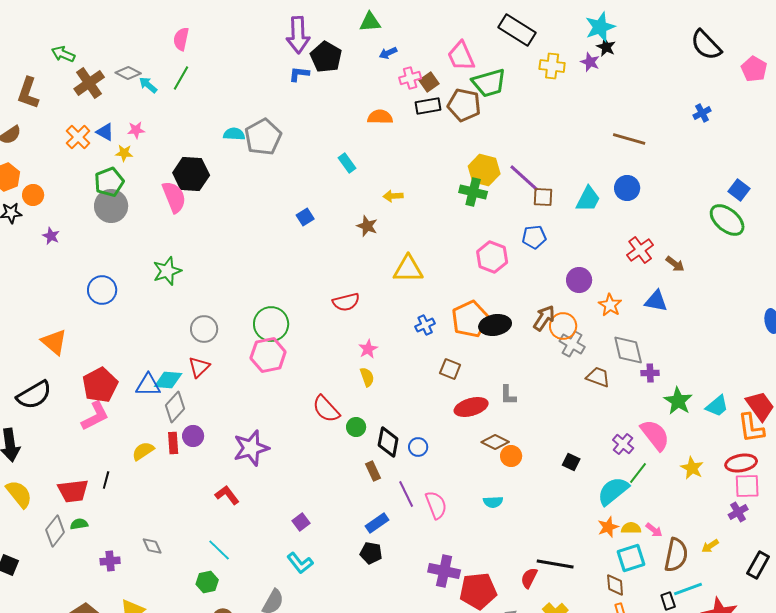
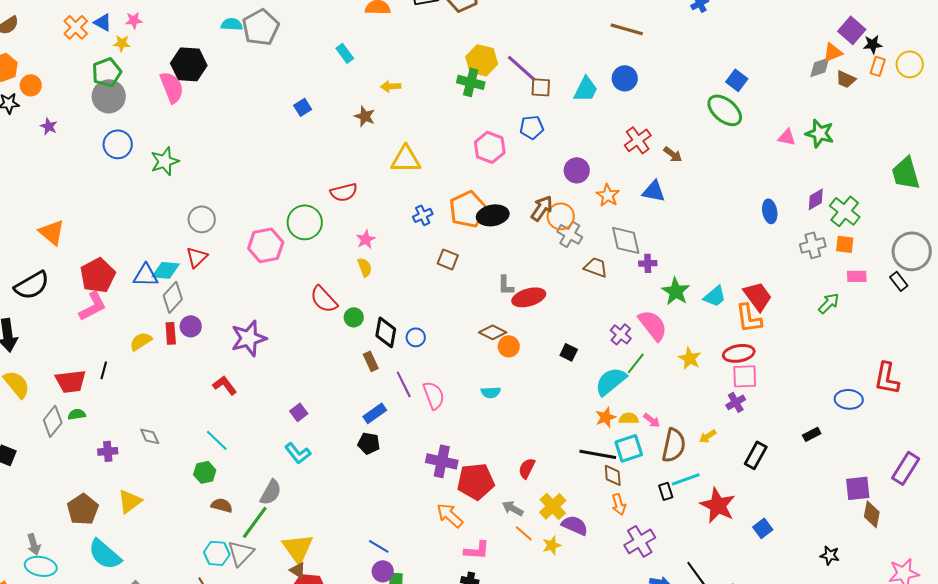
blue circle: (102, 290) -> (118, 144), moved
green circle: (271, 324) -> (305, 222), moved
red ellipse: (471, 407) -> (529, 297), moved
black line: (555, 564) -> (598, 454), moved

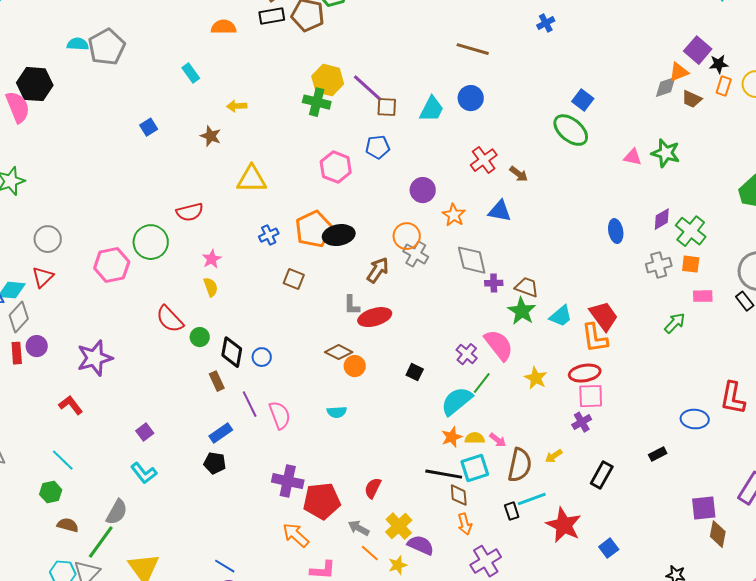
brown arrow: (542, 208) -> (378, 270), moved
brown trapezoid: (596, 267) -> (527, 287), moved

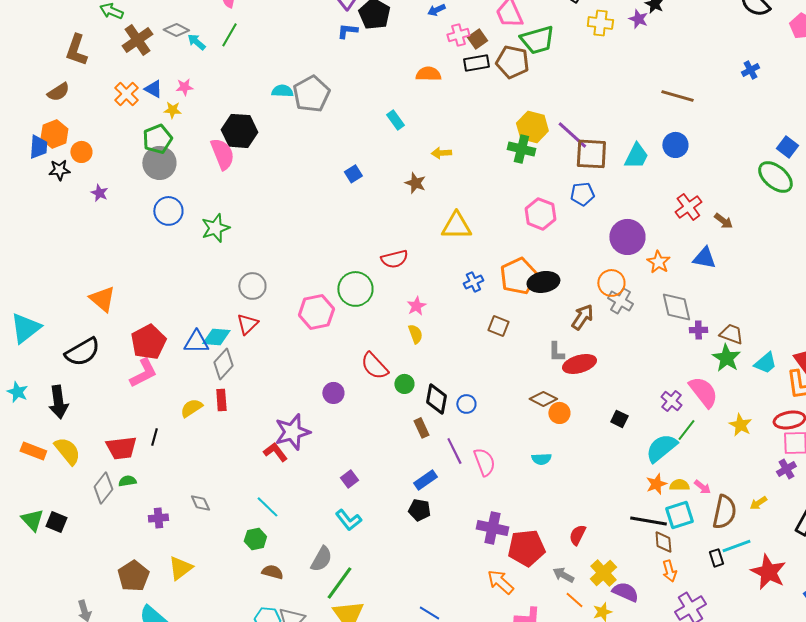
brown square: (387, 107) -> (591, 154), size x1.6
purple circle: (423, 190) -> (627, 237), size x1.4
purple circle: (37, 346) -> (333, 393), moved
purple star: (95, 358) -> (292, 432), moved
green line: (101, 542) -> (339, 583), moved

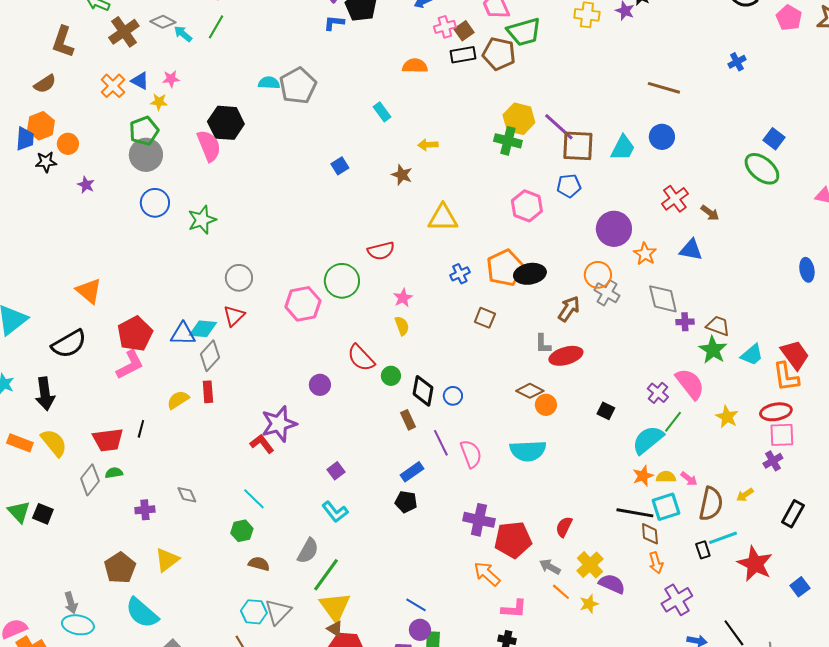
cyan semicircle: (541, 459) -> (528, 451), size x1.8

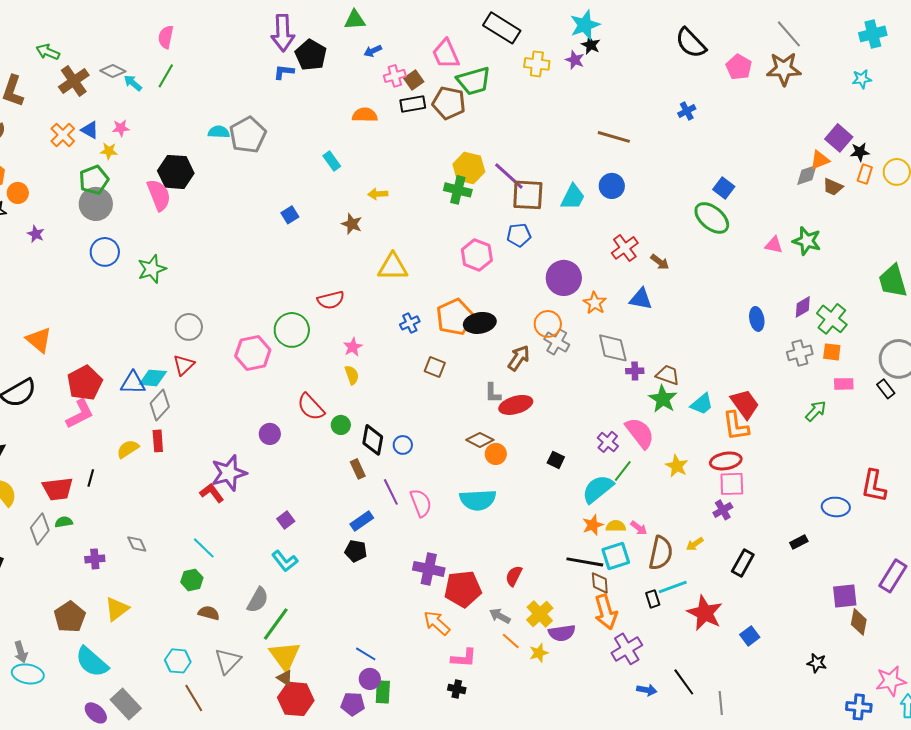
orange arrow: (656, 563) -> (606, 612), size x1.6
purple semicircle: (612, 584) -> (562, 633), turned 148
cyan hexagon: (254, 612) -> (178, 661), moved

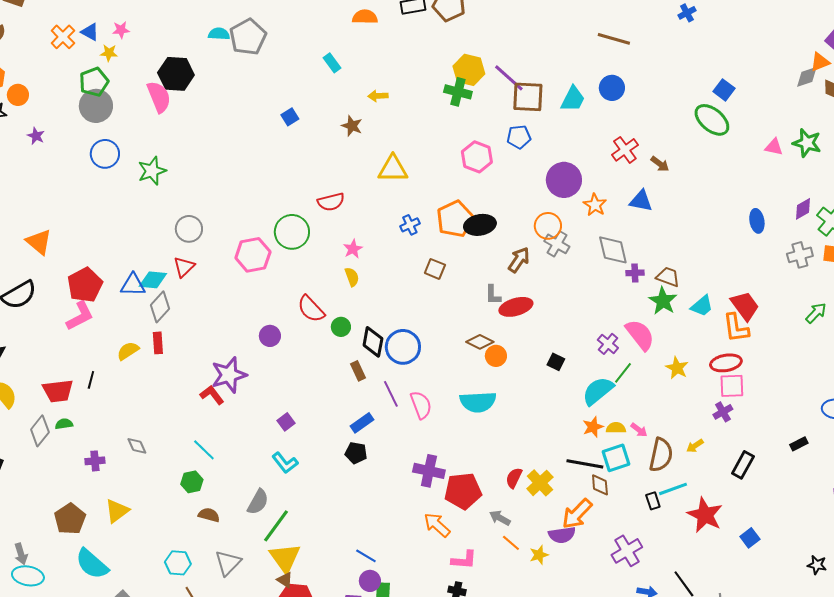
blue circle: (403, 445) -> (403, 347), size x1.8
orange arrow: (606, 612) -> (577, 514), moved, turned 60
yellow cross: (540, 614) -> (540, 483), moved

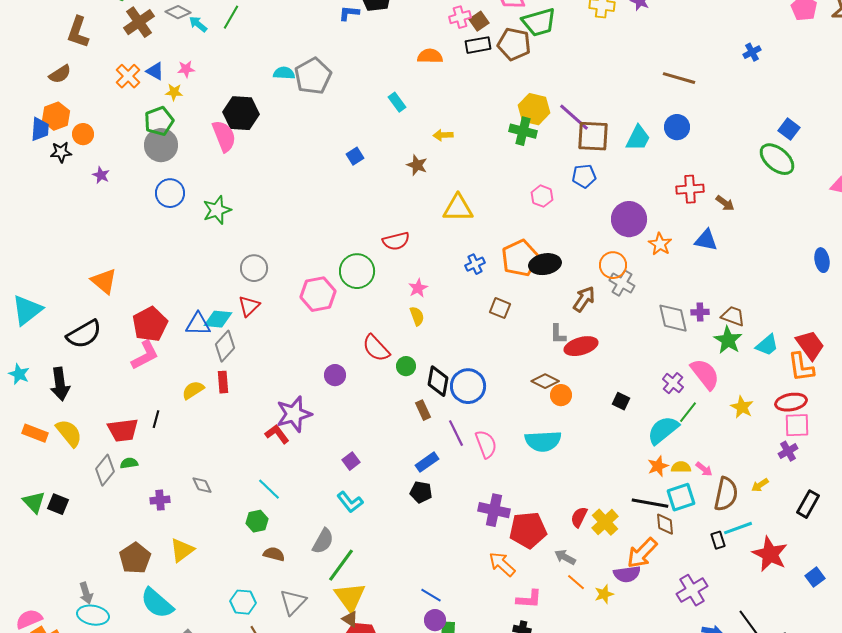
red cross: (625, 150) -> (690, 189), turned 32
pink hexagon: (477, 157) -> (542, 196), size x0.7
gray diamond: (613, 250) -> (673, 318), moved

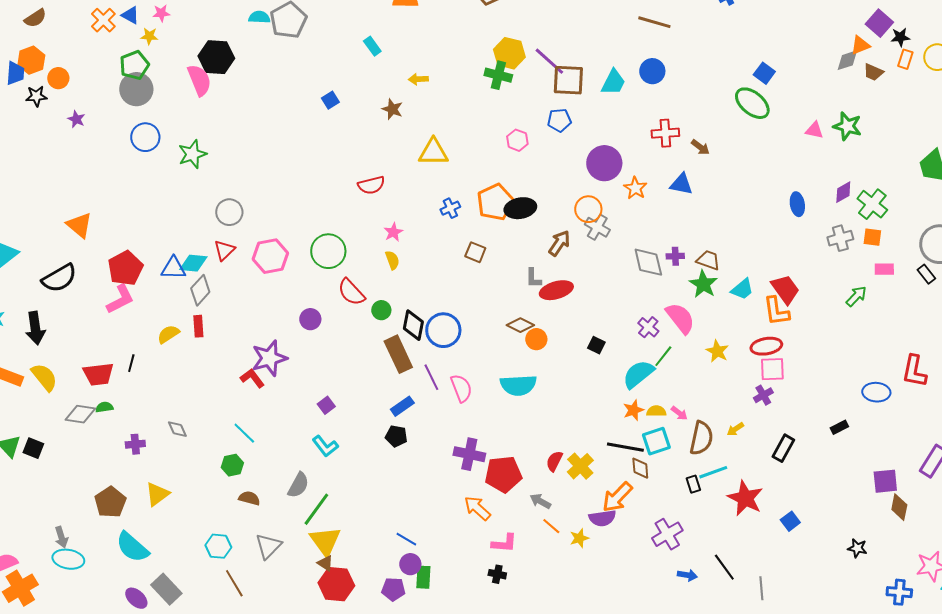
green circle: (357, 271) -> (328, 251), moved
pink hexagon: (318, 294) -> (270, 256), moved
brown rectangle: (423, 410) -> (398, 354), size x1.8
gray diamond: (105, 470) -> (80, 414), turned 60

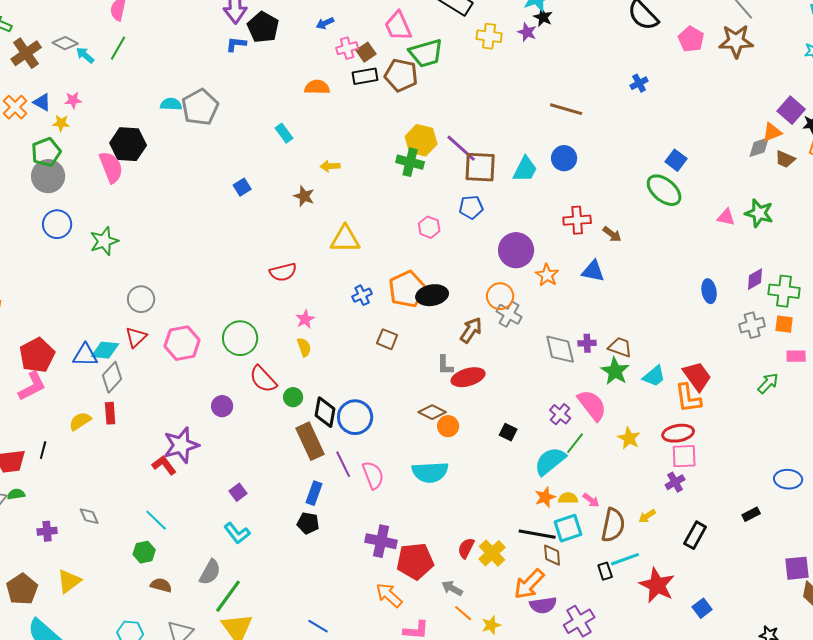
green cross: (872, 204) -> (784, 291), turned -32
blue rectangle: (402, 406) -> (314, 493), turned -35
purple semicircle: (602, 518) -> (543, 605), moved

